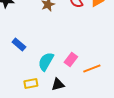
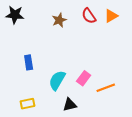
blue rectangle: (19, 44) -> (29, 62), turned 40
yellow rectangle: (31, 84) -> (27, 104), moved

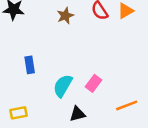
orange line: (106, 88) -> (127, 105), moved
yellow rectangle: (27, 104) -> (18, 113), moved

